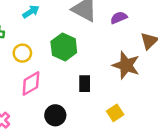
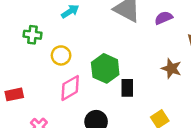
green hexagon: (64, 47) -> (105, 68), moved
brown star: (126, 65) -> (171, 68), size x0.7

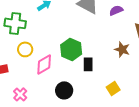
green cross: (32, 35) -> (15, 23), size x1.5
yellow circle: (61, 55) -> (25, 49), moved

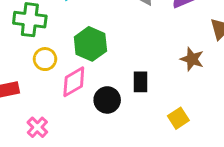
green hexagon: (71, 49) -> (90, 44), moved
black circle: (64, 90) -> (107, 100), moved

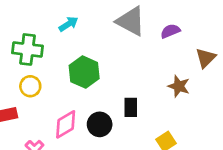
yellow circle: (45, 59) -> (30, 86), moved
pink diamond: (74, 82) -> (66, 124), moved

